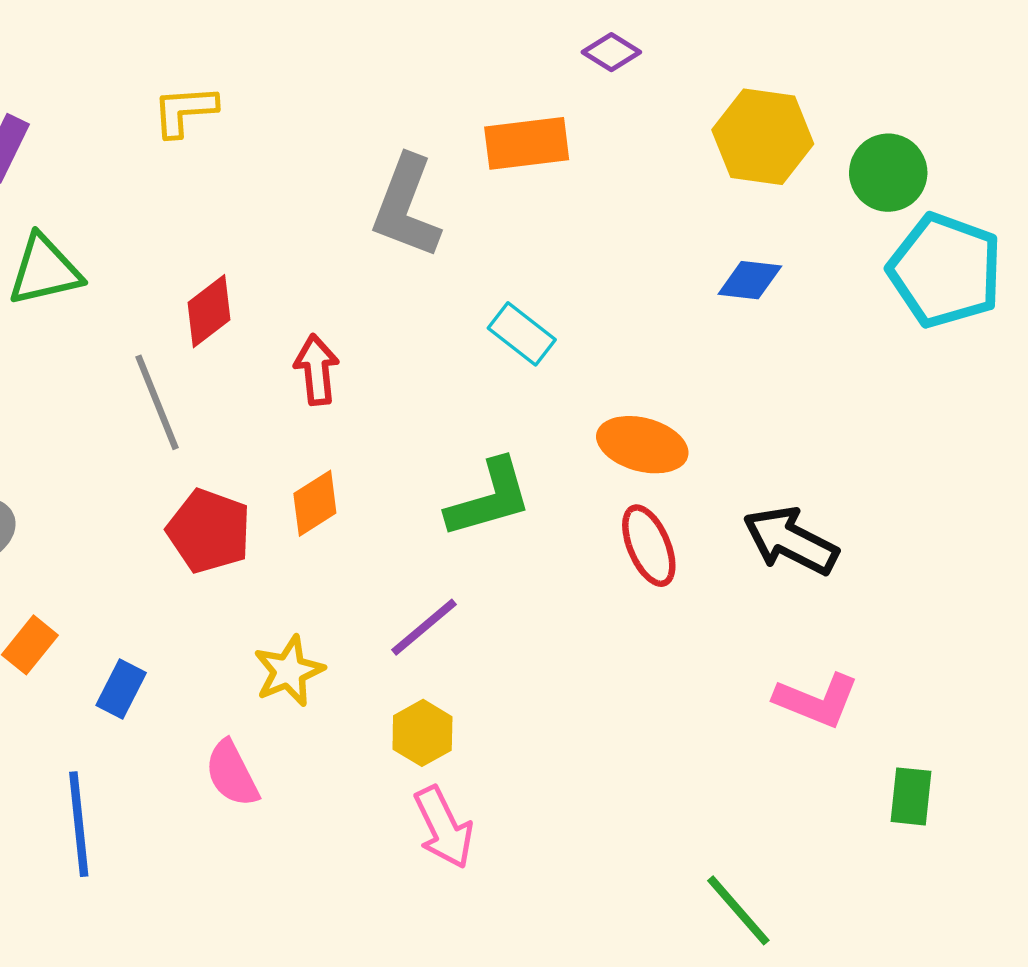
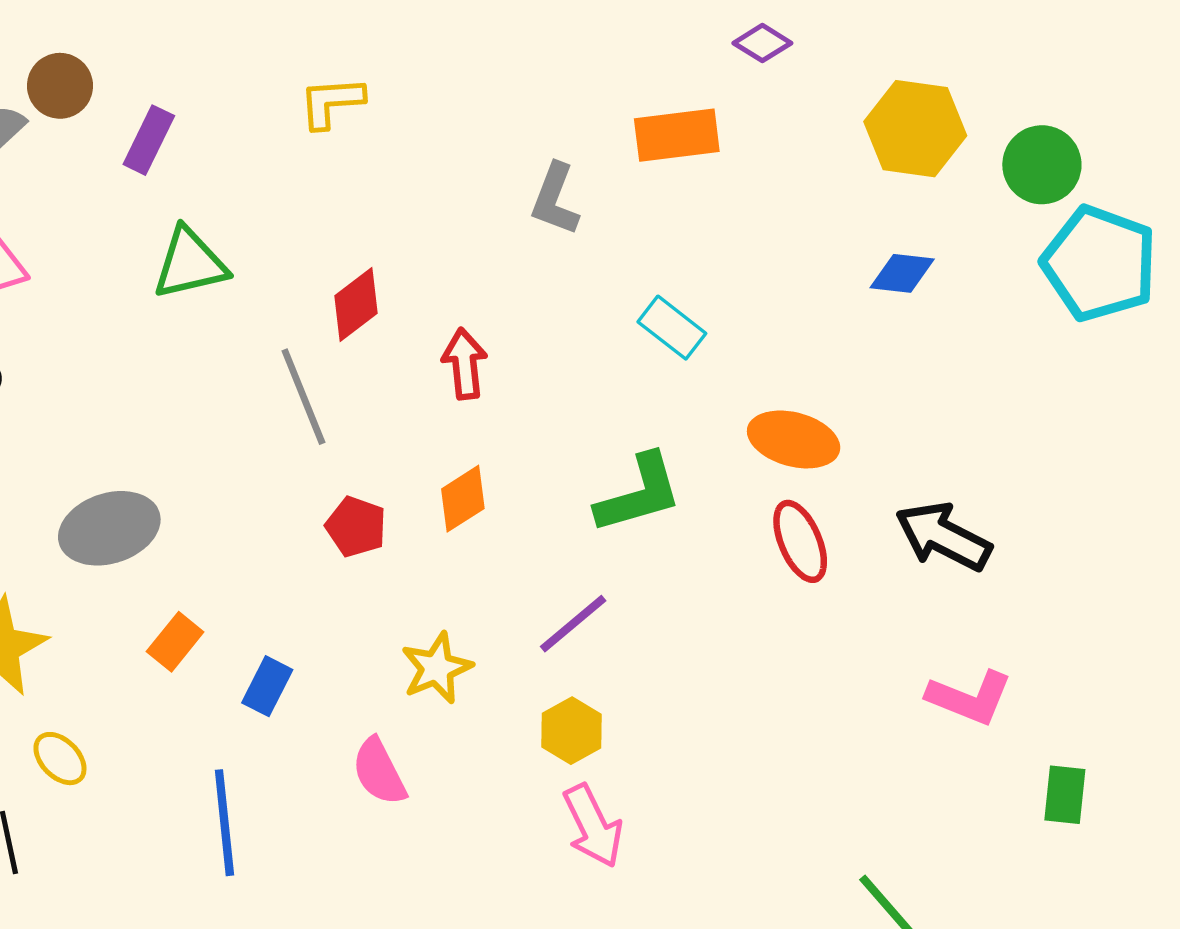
gray L-shape: (406, 207) -> (555, 199), size x0.7
red pentagon: (209, 531) -> (356, 527), size x0.7

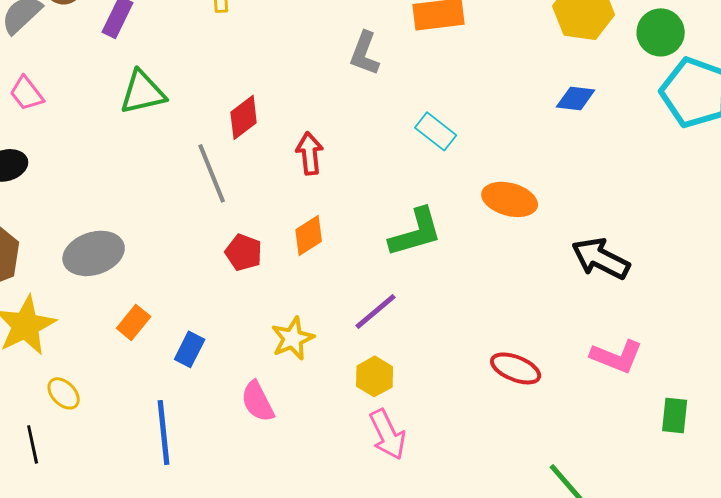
red ellipse: (800, 541) -> (516, 368), moved, turned -45

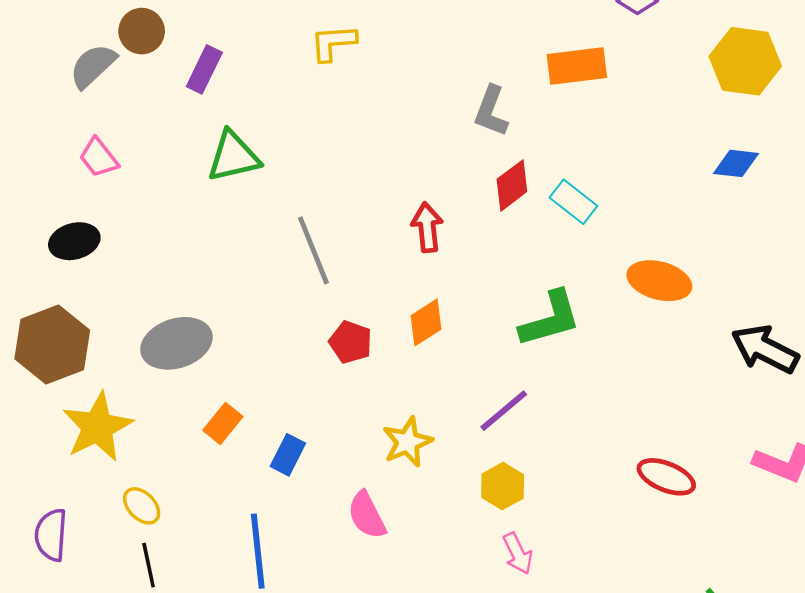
red diamond: (244, 117) -> (512, 185), moved
pink arrow: (388, 434) -> (518, 553), size x0.7
black line: (33, 444) -> (149, 565), moved

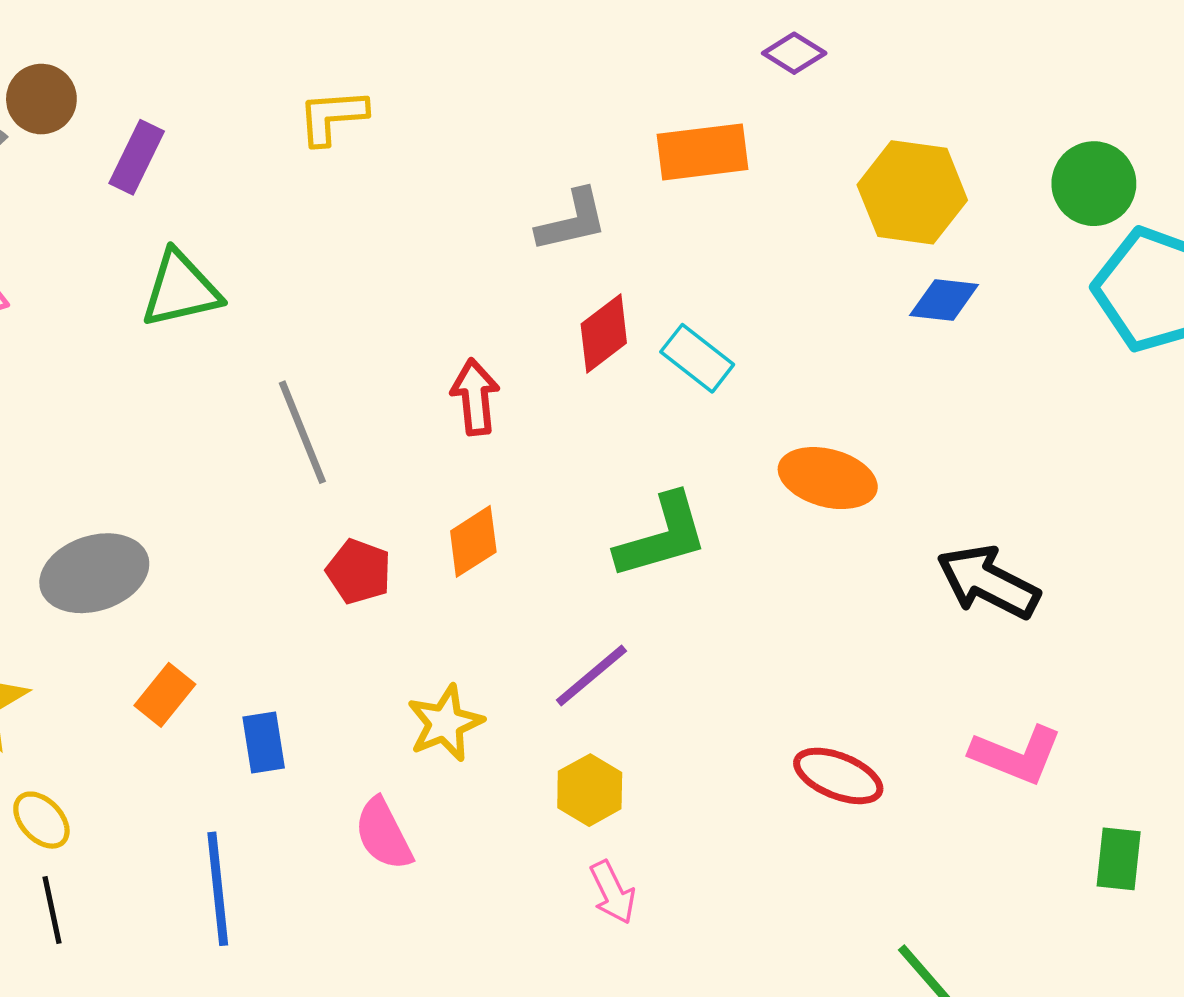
yellow hexagon: (745, 61) -> (912, 192), moved
gray L-shape: (491, 111) -> (572, 221), turned -124
blue rectangle: (288, 455) -> (264, 742), turned -36

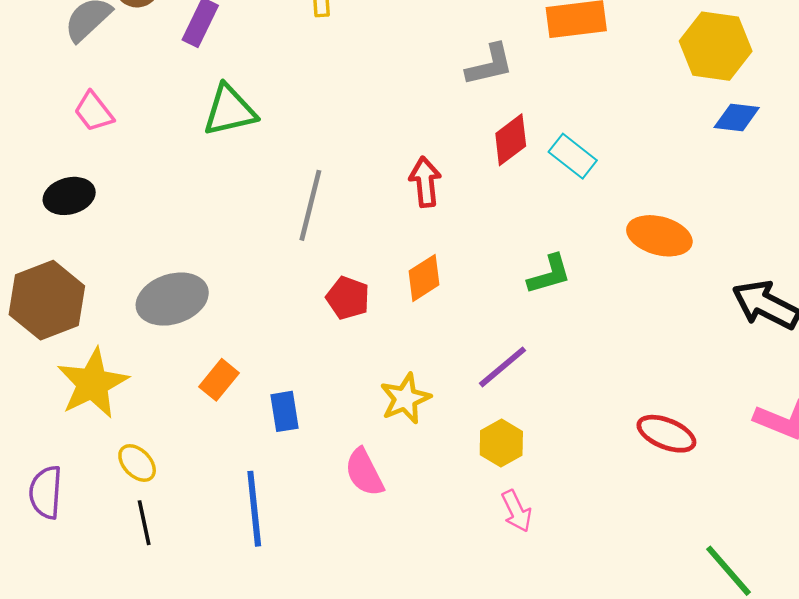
gray line: (302, 432) -> (310, 205), turned 36
green L-shape: (662, 536) -> (549, 274), size x0.7

